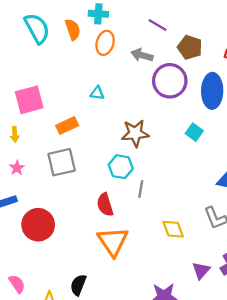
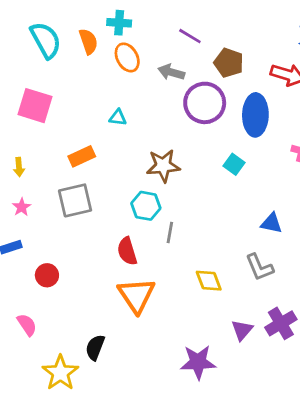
orange ellipse: (105, 43) -> (127, 57), turned -45
pink square: (29, 100) -> (35, 106), moved, turned 32
red circle: (38, 225) -> (47, 275), size x0.6
pink semicircle: (17, 284) -> (27, 325), moved

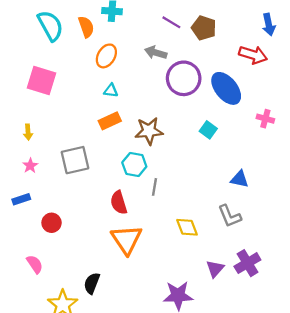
orange ellipse: (127, 57) -> (106, 56), moved, turned 60
brown pentagon: (229, 63) -> (204, 28), moved
blue ellipse: (255, 115) -> (226, 88), turned -40
orange rectangle: (82, 156) -> (110, 121), moved

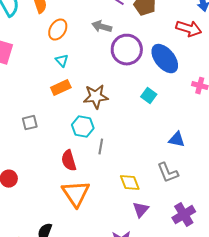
cyan triangle: (111, 91) -> (62, 61), turned 40
gray square: (75, 160) -> (30, 123), size x0.6
purple triangle: (215, 269) -> (141, 210), moved

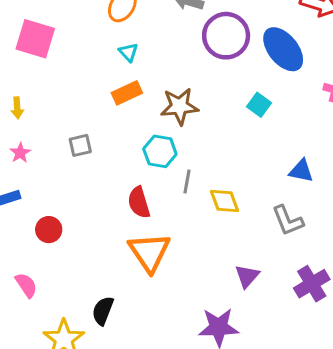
yellow diamond: (130, 183) -> (225, 201), moved

